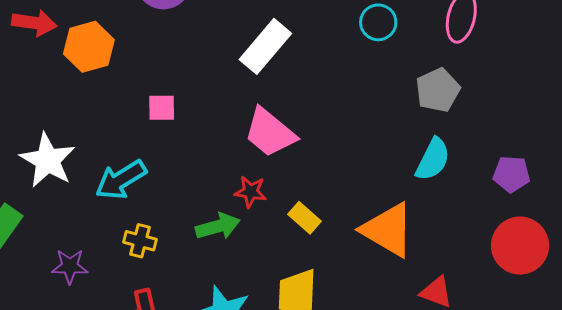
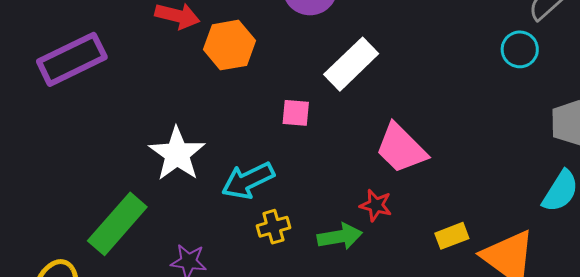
white rectangle: (265, 46) -> (351, 64), moved
yellow rectangle: (304, 218) -> (452, 236), moved, turned -68
yellow cross: (140, 241) -> (273, 227), moved, turned -36

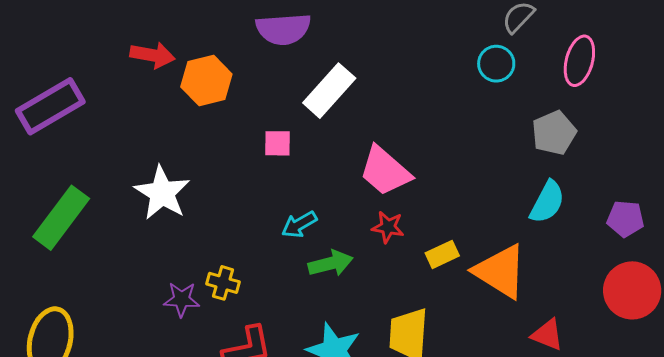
cyan arrow: (248, 181) -> (299, 224), moved, size x0.7
red star: (376, 205) -> (388, 227), moved
green rectangle: (117, 224) -> (61, 218), moved
yellow cross: (273, 227) -> (223, 283), moved, turned 36

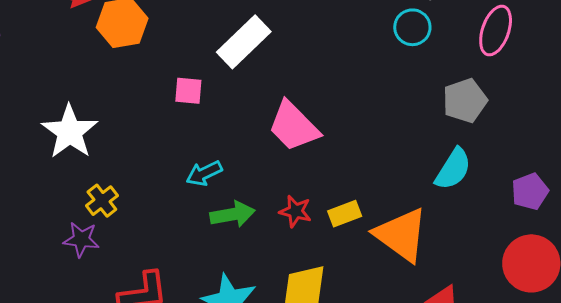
purple pentagon: (625, 219) -> (530, 191), turned -30
red star: (388, 227) -> (295, 211), moved
yellow cross: (223, 283) -> (102, 201), moved, turned 32

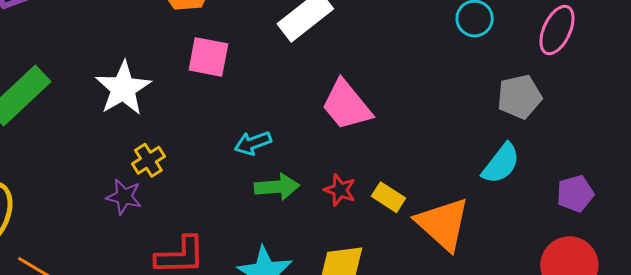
pink square: (188, 91) -> (208, 57), moved, size x1.4
yellow rectangle: (345, 214) -> (389, 197), turned 48

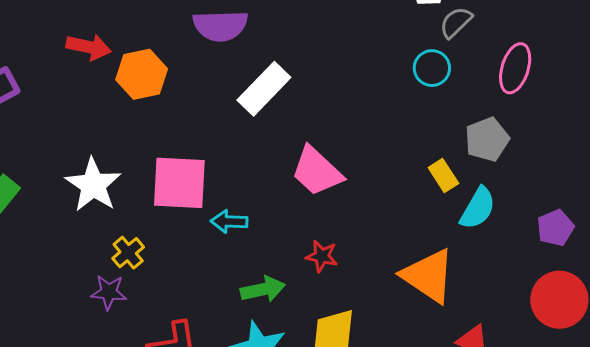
pink square: (208, 57) -> (179, 183), moved, size x1.4
cyan arrow: (253, 143) -> (229, 222), turned 30
green arrow: (277, 187) -> (263, 289), moved
yellow rectangle: (389, 197) -> (443, 175), moved, turned 32

